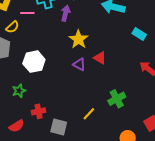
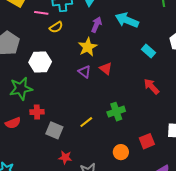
purple arrow: (66, 13) -> (96, 25), moved
yellow semicircle: (12, 27) -> (56, 27), moved
green star: (19, 91) -> (21, 88), size x1.6

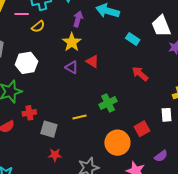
yellow line: (86, 122) -> (80, 117), turned 32
orange circle: (121, 152) -> (117, 143), size x1.6
red star: (65, 157) -> (55, 155), moved

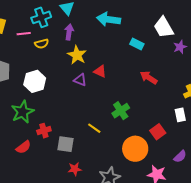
purple arrow: (78, 19) -> (69, 32), moved
yellow semicircle: (38, 26) -> (42, 44), turned 32
yellow line: (80, 117) -> (94, 128), turned 56

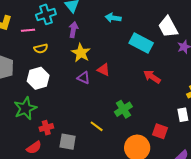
cyan arrow: (108, 19) -> (113, 18), size x0.7
yellow semicircle: (42, 44) -> (41, 49), moved
cyan rectangle: (137, 44) -> (141, 43), size x1.6
red square: (158, 132) -> (160, 131), turned -35
red semicircle: (23, 147) -> (34, 148), moved

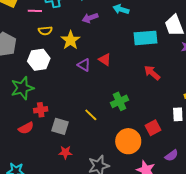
purple arrow: (73, 30) -> (90, 18), moved, turned -126
cyan rectangle: (141, 43) -> (145, 38), turned -40
yellow star: (81, 53) -> (70, 40), moved
red square: (160, 131) -> (153, 128), turned 35

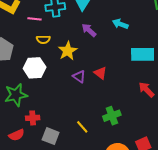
purple arrow: (90, 18) -> (89, 30), turned 56

